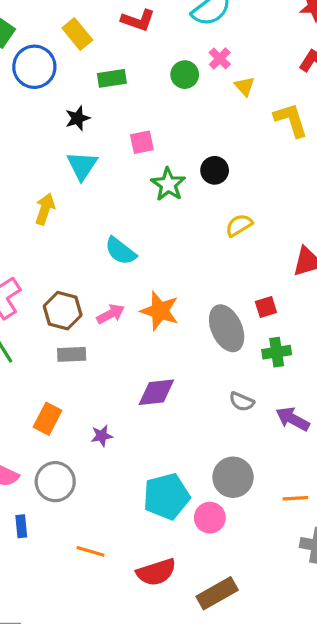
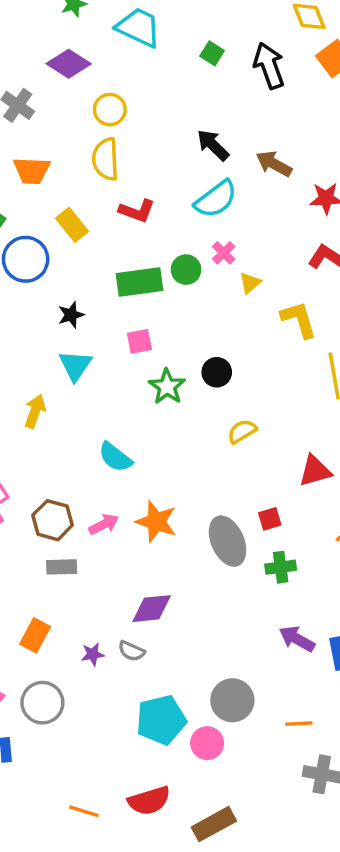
green rectangle: (112, 78) -> (140, 282), moved, size x1.5
yellow triangle: (245, 86) -> (250, 283), turned 30
gray semicircle: (242, 402) -> (131, 651), moved
orange line: (91, 551) -> (84, 811), moved

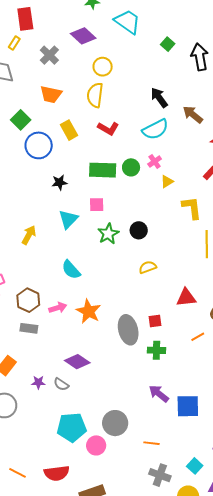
cyan triangle: (75, 365) -> (68, 219), moved
purple diamond: (152, 609) -> (77, 362), turned 30

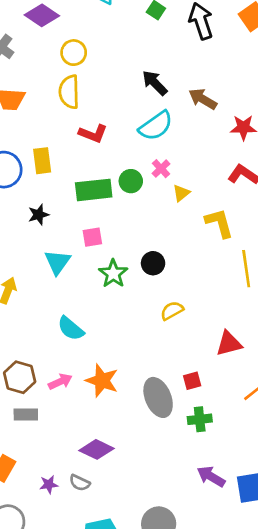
yellow rectangle: (69, 130) -> (42, 161), moved, turned 30

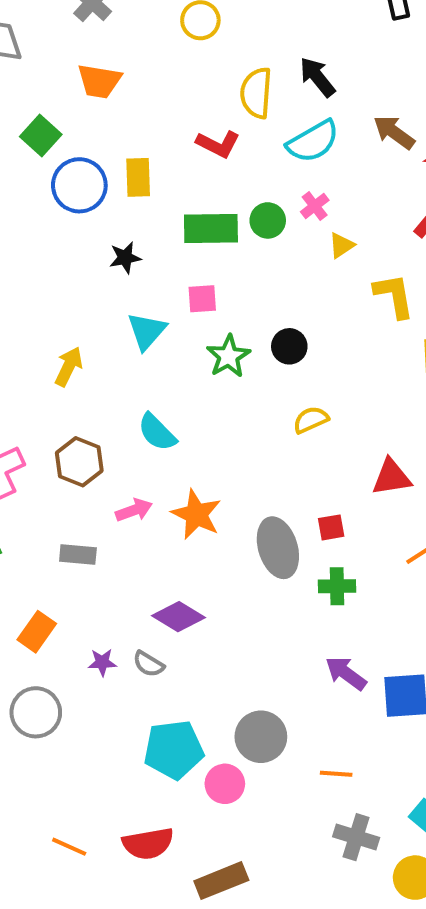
yellow semicircle: (69, 92) -> (256, 93), moved
brown arrow: (203, 99) -> (394, 132), moved
brown hexagon: (20, 377) -> (79, 462), moved

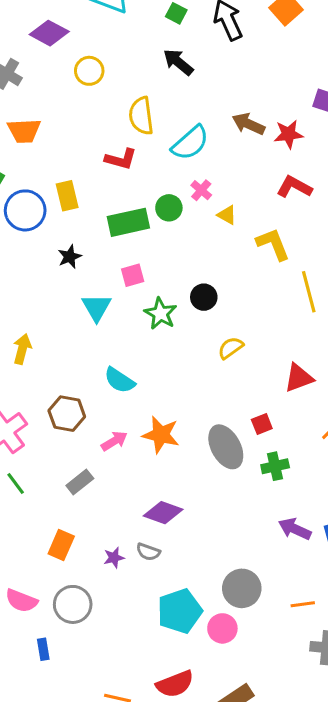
black arrow: (317, 77) -> (178, 62), moved
yellow triangle: (341, 245) -> (227, 215), turned -45
yellow arrow: (69, 367) -> (22, 349), moved
gray rectangle: (78, 554) -> (80, 482), turned -32

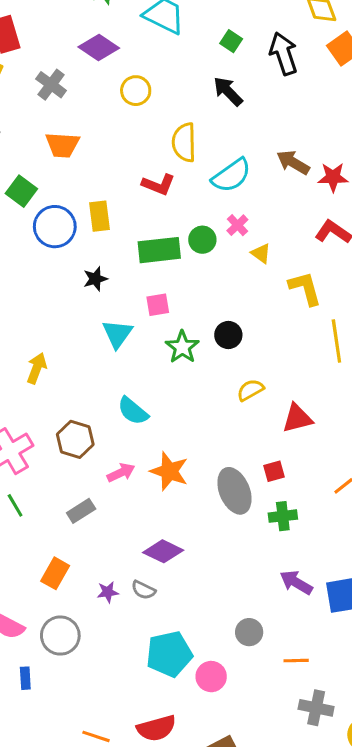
red triangle: (299, 378) -> (297, 418), moved
gray circle: (242, 588) -> (249, 632), moved, size x0.7

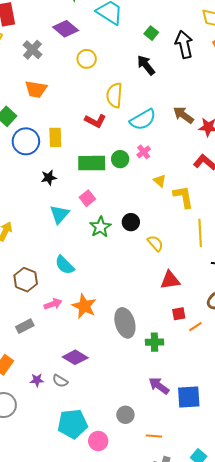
yellow triangle: (261, 253) -> (160, 181), moved
pink square: (158, 305) -> (87, 198), turned -35
yellow semicircle: (250, 390) -> (155, 243), moved, turned 72
red square: (274, 471) -> (179, 314), moved

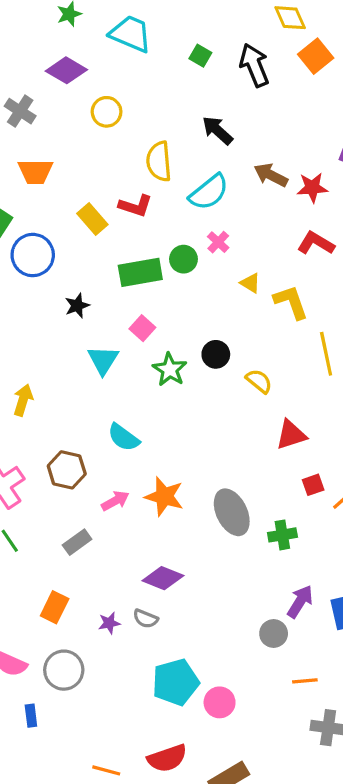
black arrow: (146, 65) -> (217, 130), moved
yellow rectangle: (55, 137) -> (92, 219), moved, turned -30
purple arrow: (159, 386) -> (300, 602), turned 95
gray circle: (125, 415) -> (274, 634), moved

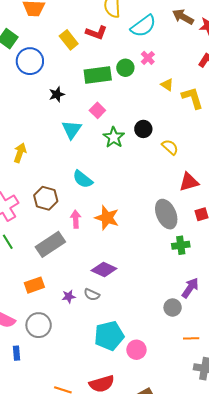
pink arrow: (115, 501) -> (76, 219), turned -66
gray ellipse: (232, 512) -> (166, 214), moved
gray rectangle: (77, 542) -> (50, 244), size x1.6
orange rectangle: (55, 607) -> (34, 285), turned 42

